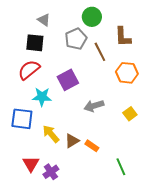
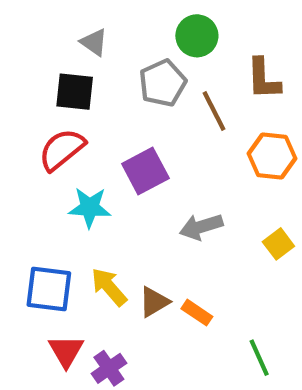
blue square: (22, 119) -> (49, 289), moved

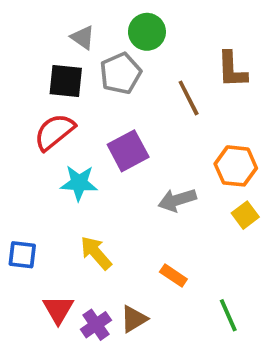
green circle: (197, 36) -> (147, 32), moved
gray pentagon: (163, 83) -> (121, 73), moved
orange hexagon: (272, 156) -> (236, 166), moved
blue square: (49, 289) -> (22, 255), moved, size x0.7
brown triangle: (154, 302) -> (134, 319), moved

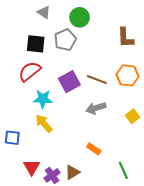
gray triangle: (83, 37) -> (44, 12), moved
brown line: (189, 98) -> (97, 80), moved, turned -42
orange hexagon: (236, 166) -> (127, 75), moved
yellow arrow: (96, 253) -> (44, 123), moved

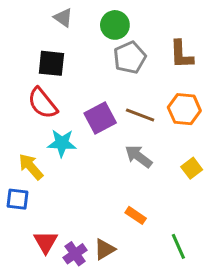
gray pentagon: (65, 40) -> (130, 57), moved
red semicircle: (30, 71) -> (43, 103), turned -90
gray arrow: (96, 108) -> (139, 156), turned 54
yellow arrow: (44, 123) -> (31, 167), moved

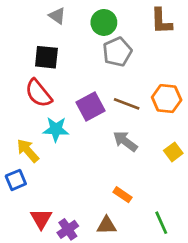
brown L-shape: (181, 54) -> (161, 21), moved
blue square: (17, 199) -> (16, 180), turned -30
brown triangle: (105, 249) -> (107, 225), moved, turned 30

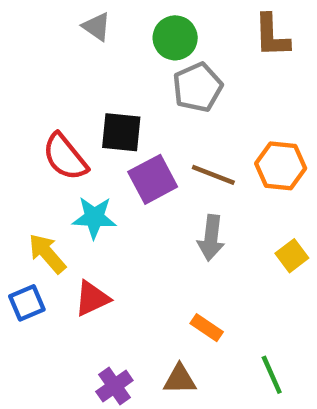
black square: (46, 57) -> (121, 132), moved
gray arrow: (125, 141) -> (211, 238), turned -120
red triangle: (41, 219) -> (92, 298), moved, turned 35

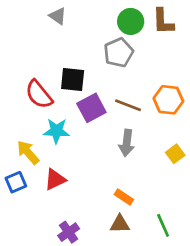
green circle: (175, 38) -> (131, 21), moved
brown triangle: (180, 379) -> (120, 224), moved

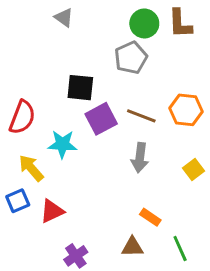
red semicircle: (39, 94) -> (22, 117), moved, turned -120
red triangle: (55, 179) -> (52, 211), moved
orange rectangle: (124, 197) -> (150, 217), moved

